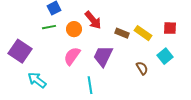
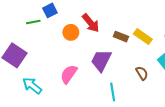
green line: (49, 27) -> (33, 22), moved
pink semicircle: (72, 56) -> (69, 74), moved
cyan line: (90, 85) -> (113, 92), moved

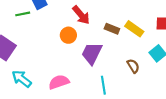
orange circle: (71, 32) -> (68, 35), moved
pink semicircle: (69, 74) -> (59, 82), moved, turned 36

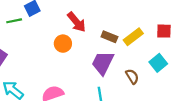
yellow rectangle: (134, 29) -> (133, 37), turned -72
purple trapezoid: (92, 53) -> (103, 63), moved

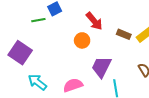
purple trapezoid: (103, 63) -> (101, 67), moved

